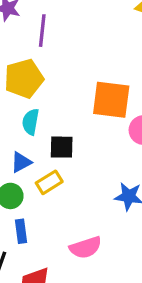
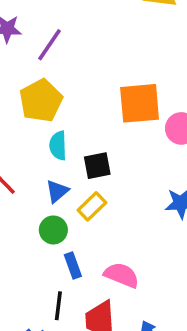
purple line: (42, 31) -> (50, 45), turned 40
pink semicircle: (86, 248) -> (122, 275), moved, turned -128

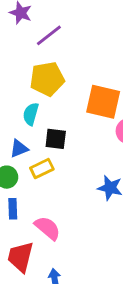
yellow pentagon: (41, 101) -> (47, 79), moved

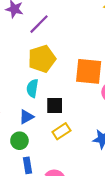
yellow rectangle: (42, 169) -> (61, 131), moved

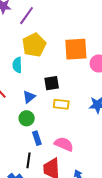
cyan semicircle: (32, 88) -> (17, 65), moved
yellow rectangle: (61, 131) -> (61, 104), turned 49

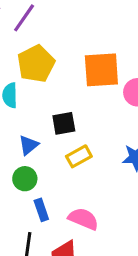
yellow rectangle: (61, 104) -> (79, 156), turned -35

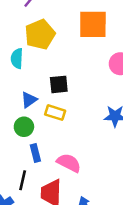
orange square: (101, 70) -> (93, 24), moved
yellow rectangle: (79, 156) -> (55, 113), moved, turned 42

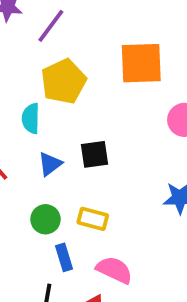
blue triangle: (29, 100) -> (50, 164), moved
yellow rectangle: (55, 113) -> (93, 219), moved

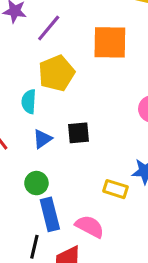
orange square: (141, 63) -> (110, 42), moved
yellow rectangle: (93, 219) -> (115, 189), moved
blue rectangle: (64, 257) -> (50, 214), size x1.5

